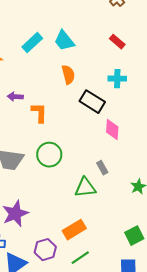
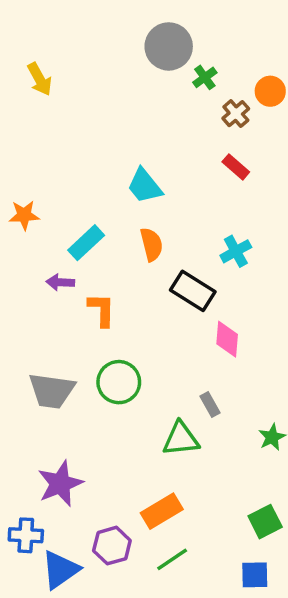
red rectangle: (117, 42) -> (236, 167), moved
cyan rectangle: (32, 43) -> (86, 243), moved
cyan cross: (117, 79) -> (236, 251), turned -30

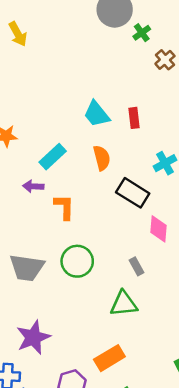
red rectangle: (236, 167) -> (134, 118), moved, turned 42
gray rectangle: (210, 404) -> (137, 266), moved

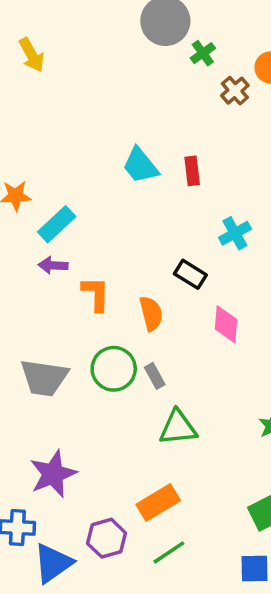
cyan rectangle: (53, 157) -> (57, 224), moved
orange semicircle: (102, 158) -> (151, 313), moved
black rectangle: (133, 193) -> (190, 274), size x0.7
gray rectangle: (137, 266) -> (155, 376), moved

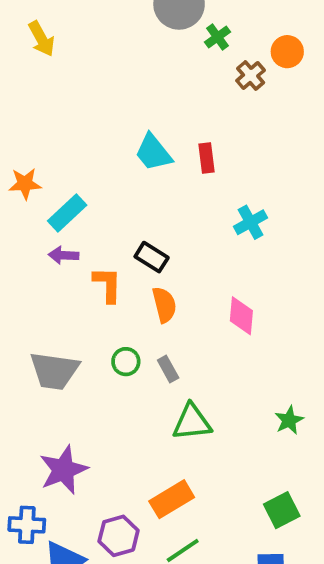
black rectangle: (190, 274) -> (152, 257), moved
green circle: (114, 369) -> (126, 362), size x0.6

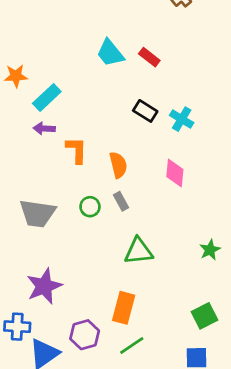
red rectangle: (207, 158) -> (149, 57), turned -45
cyan cross: (251, 222) -> (182, 119), moved, turned -30
black rectangle: (152, 257) -> (145, 111), moved
gray rectangle: (168, 369) -> (121, 201), moved
orange rectangle: (172, 499) -> (124, 308), turned -44

